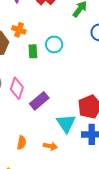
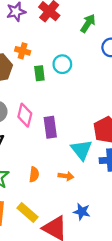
purple rectangle: (39, 101) -> (50, 127), turned -54

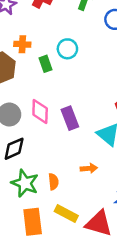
orange semicircle: (34, 174) -> (53, 182), moved
orange arrow: (66, 176) -> (89, 168), moved

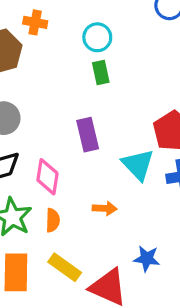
green rectangle: (45, 64) -> (101, 73), moved
pink diamond: (40, 111) -> (47, 177), moved

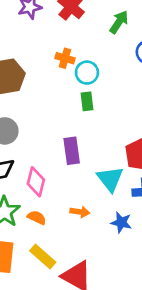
orange cross: (35, 22) -> (65, 58), moved
orange semicircle: (53, 220) -> (37, 218), turned -72
blue star: (147, 259) -> (121, 222), moved

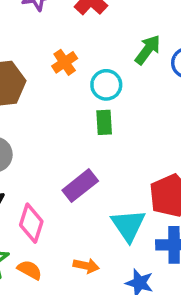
green arrow: (119, 22) -> (148, 50), moved
orange cross: (65, 58) -> (65, 62), moved, turned 36
purple rectangle: (72, 151) -> (80, 186), turned 56

